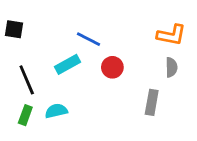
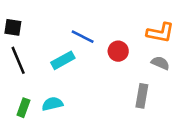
red circle: (112, 67) -> (118, 51), moved
gray semicircle: (171, 67) -> (160, 63), turned -66
black line: (27, 80) -> (18, 60), moved

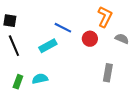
orange L-shape: (160, 33) -> (105, 17), moved, turned -75
gray semicircle: (160, 63) -> (122, 39), moved

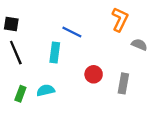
red circle: (90, 39) -> (94, 74), moved
cyan rectangle: (48, 46) -> (55, 53), turned -54

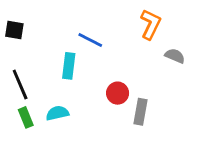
black line: (16, 53) -> (20, 84), moved
gray rectangle: (123, 83) -> (140, 112), moved
green rectangle: (20, 94) -> (26, 117), turned -42

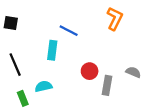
gray semicircle: (175, 56) -> (133, 72), moved
green rectangle: (26, 117) -> (23, 98), moved

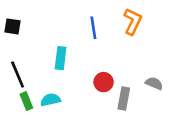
blue line: (69, 31) -> (93, 28), moved, turned 54
green rectangle: (23, 98) -> (26, 101), moved

